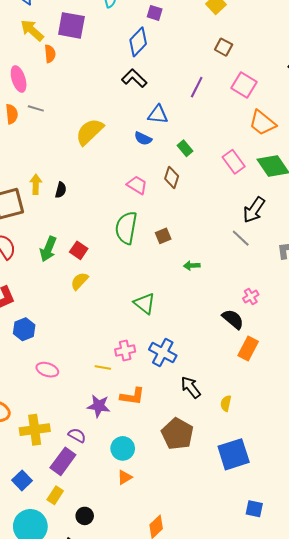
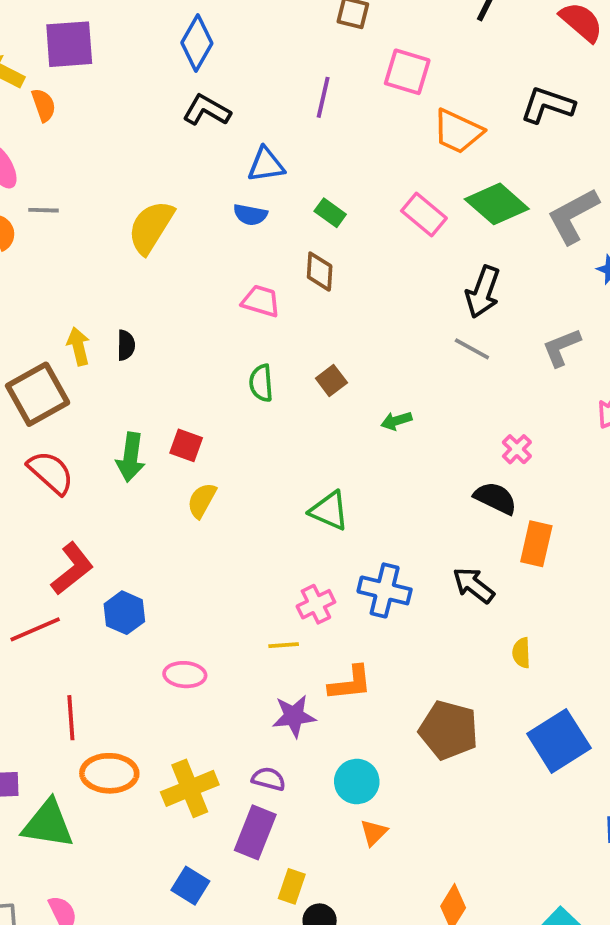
green semicircle: (126, 228) -> (261, 383), size x0.6
black arrow: (191, 387) -> (474, 585), moved
yellow rectangle: (55, 495) -> (292, 886), moved

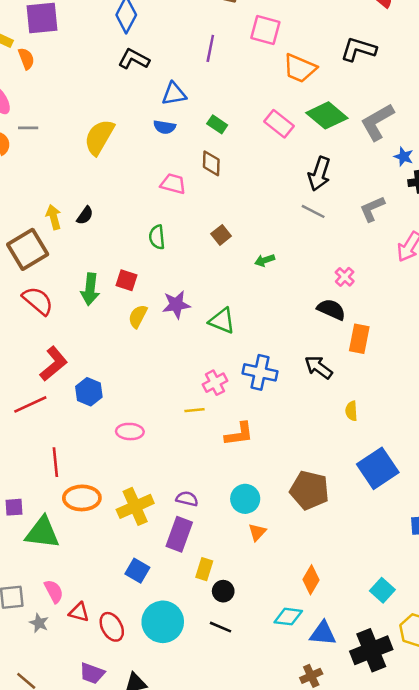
black semicircle: (126, 345) -> (85, 215), turned 36
green semicircle: (261, 383) -> (157, 237), moved
purple star: (294, 716) -> (176, 305), moved
brown pentagon: (449, 730) -> (309, 490), moved

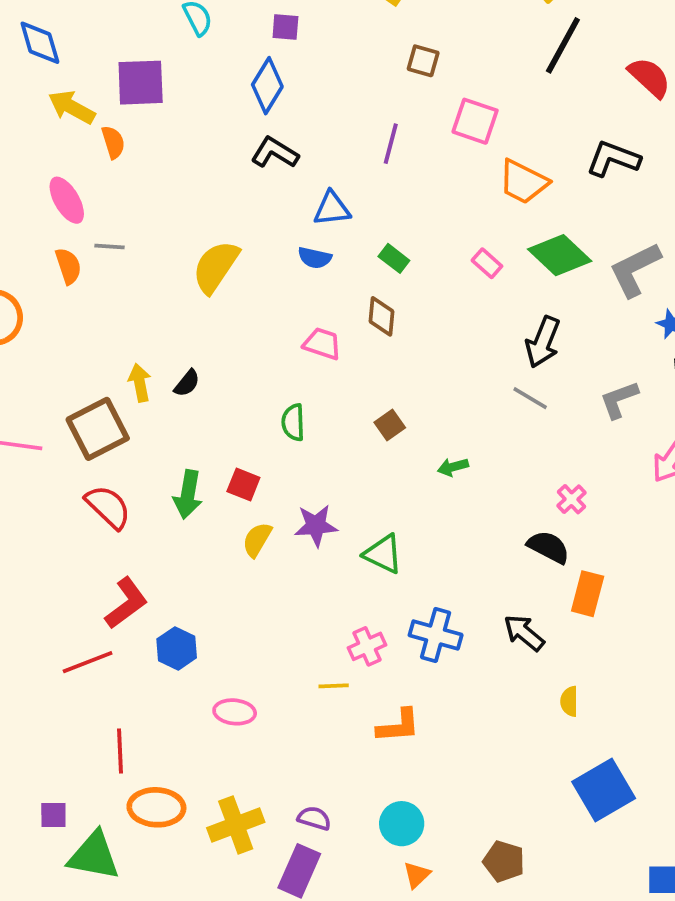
pink rectangle: (279, 124) -> (487, 263), size x0.7
brown pentagon: (309, 490) -> (504, 861), moved, size x0.7

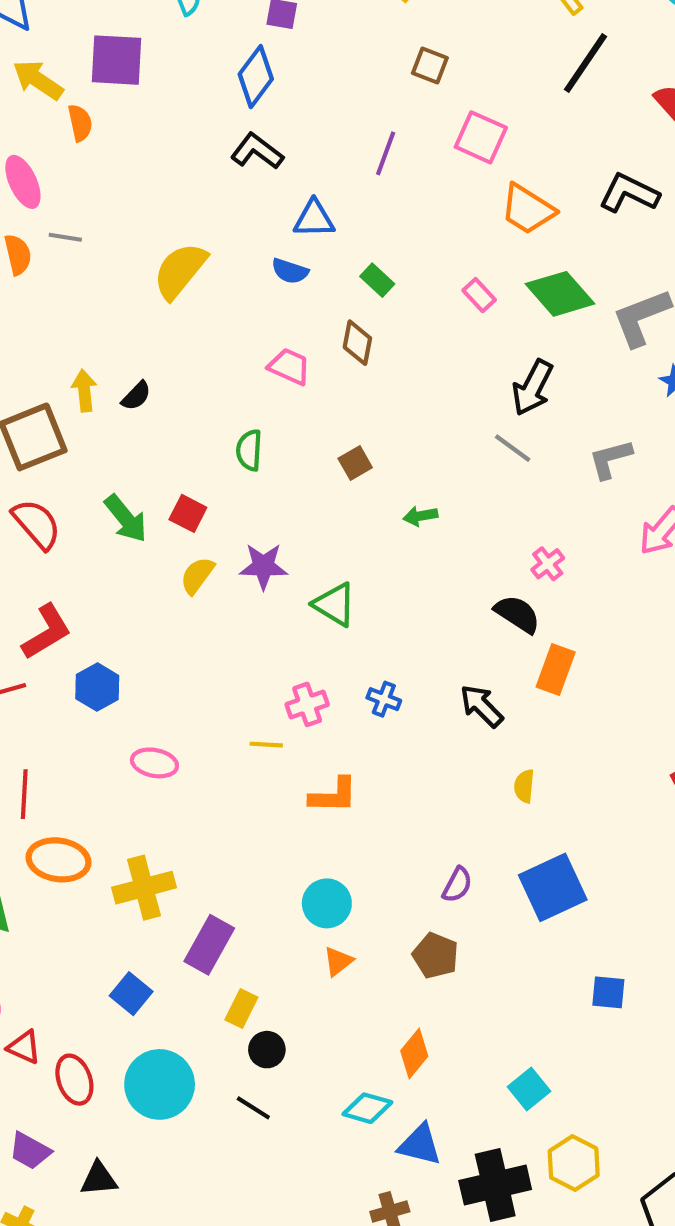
green arrow: (188, 494) -> (126, 519), turned -54
blue cross: (436, 635) -> (384, 699), size x0.6
purple semicircle: (314, 818) -> (457, 885), moved, turned 96

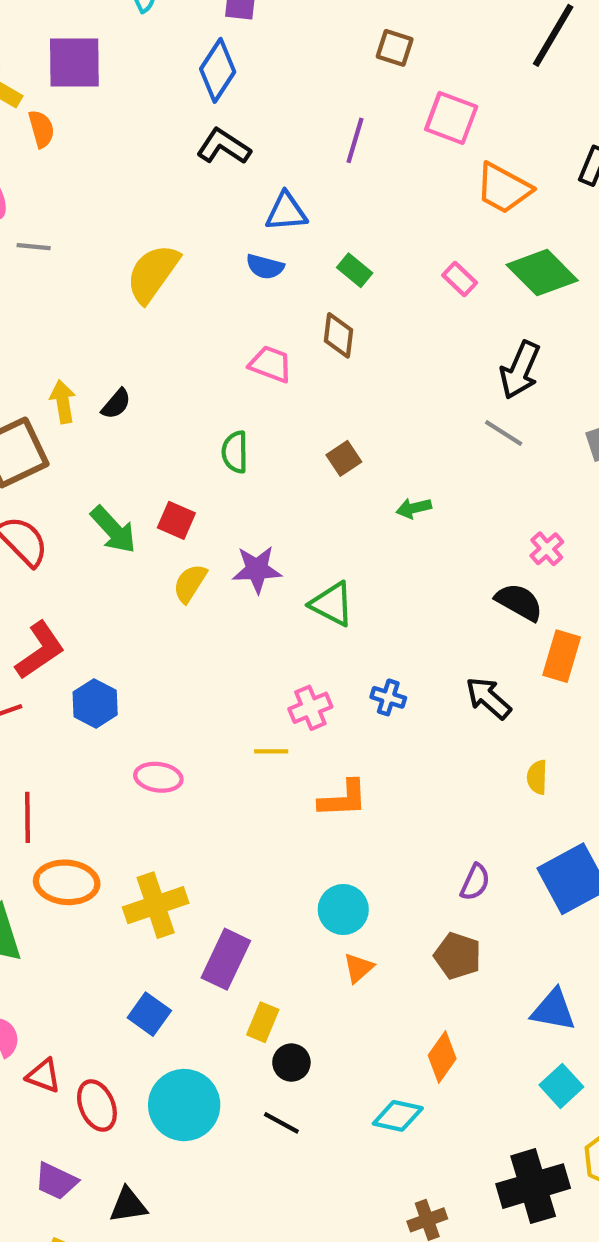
blue triangle: (420, 1145) -> (553, 1010), moved

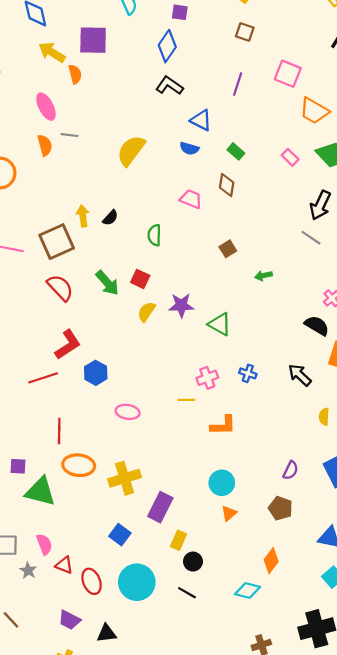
brown square: (395, 48) -> (245, 32), moved
blue triangle: (286, 212) -> (201, 120), turned 30
green semicircle: (235, 452) -> (154, 235), moved

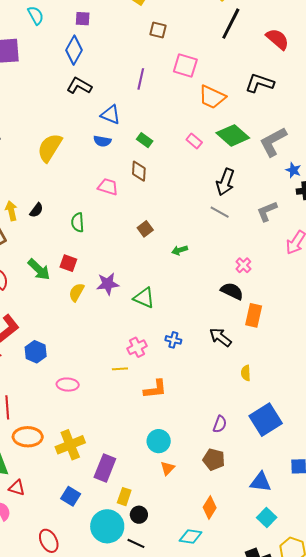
brown square: (245, 32) -> (158, 30), moved
red triangle: (64, 565) -> (17, 488), moved
cyan circle: (137, 582) -> (107, 526), moved

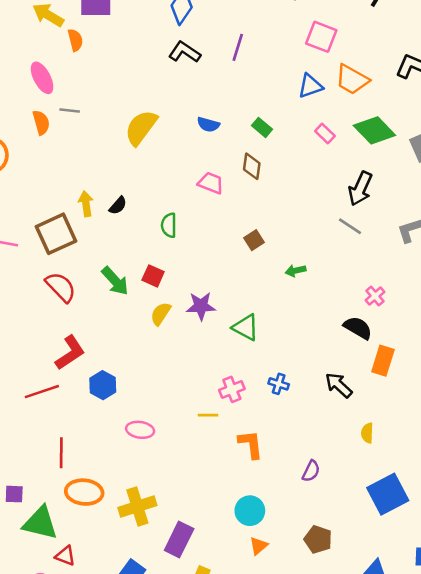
purple line: (141, 79) -> (238, 47), moved
blue triangle: (111, 115) -> (310, 86), moved, turned -45
orange L-shape: (155, 389) -> (251, 444), turned -95
purple semicircle: (220, 424) -> (311, 471), moved

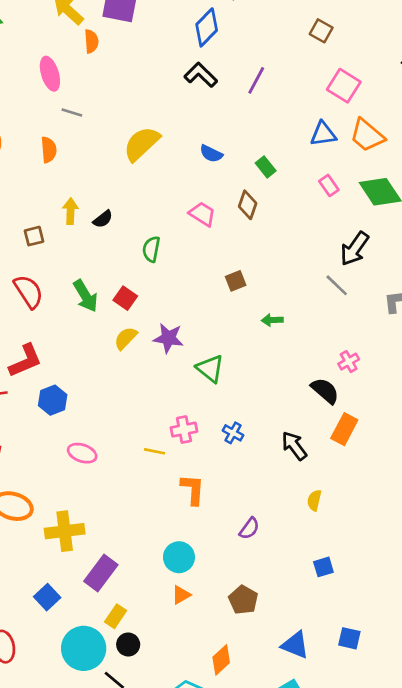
orange semicircle: (41, 123) -> (49, 150), moved
brown square: (56, 234) -> (34, 236), size x0.5
blue square: (388, 494) -> (323, 567), size x0.5

